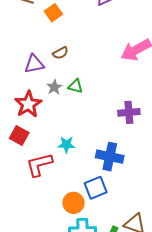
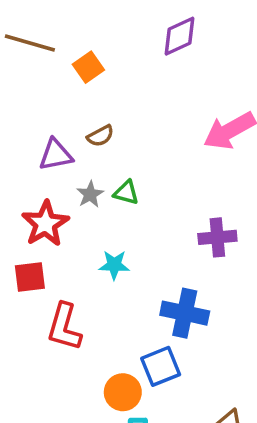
red square: (19, 135) -> (30, 277), turned -36
cyan star: (66, 145) -> (114, 265), moved
red L-shape: (39, 165) -> (64, 327), turned -60

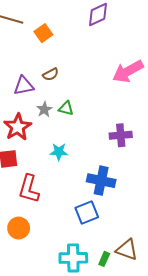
orange circle: (123, 392) -> (19, 228), moved

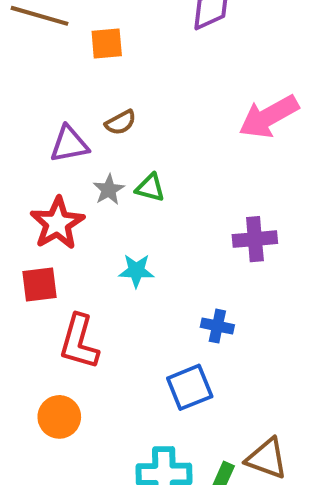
orange square: (43, 33) -> (107, 43), turned 30
blue cross: (101, 181) -> (217, 326), size x0.6

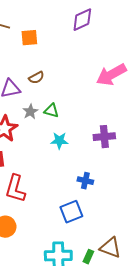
cyan star: (136, 271) -> (59, 141), moved

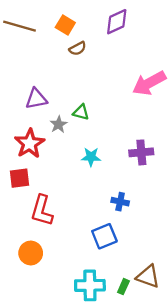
orange square: (29, 38) -> (65, 25), moved, turned 36
brown semicircle: (36, 78) -> (78, 48), moved
green triangle: (51, 111) -> (81, 112), moved

